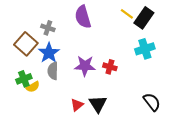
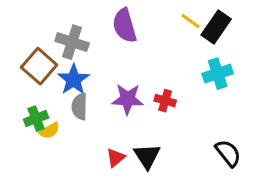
gray cross: (48, 28) -> (72, 42), size x1.5

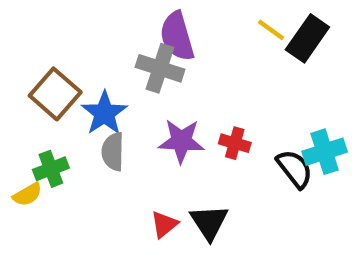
gray cross: (72, 42) -> (160, 68), moved
cyan cross: (218, 74) -> (325, 152), moved
yellow semicircle: (50, 131) -> (27, 194), moved
black semicircle: (228, 153) -> (295, 169), moved

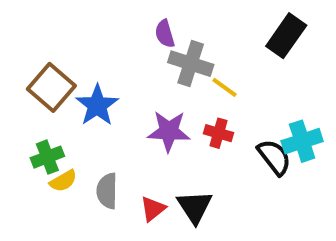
yellow line: (271, 30) -> (224, 87), moved
purple semicircle: (177, 36) -> (165, 34), size x0.6
gray cross: (160, 68) -> (191, 64), moved
gray semicircle: (113, 152) -> (107, 191), moved
yellow semicircle: (27, 194) -> (63, 181), moved

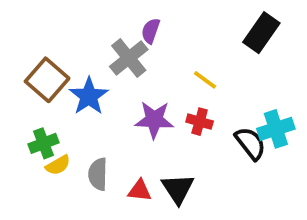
purple semicircle: (165, 34) -> (151, 31), turned 35
gray cross: (191, 64) -> (129, 58), moved, turned 33
red triangle: (153, 209) -> (140, 191), turned 45

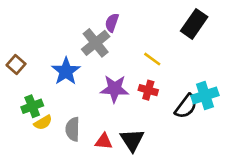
brown square: (47, 80) -> (16, 64), moved, size x0.6
black semicircle: (250, 143) -> (186, 106), turned 75

